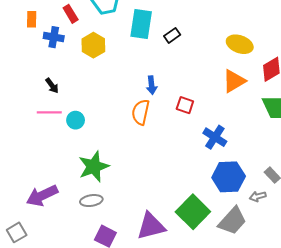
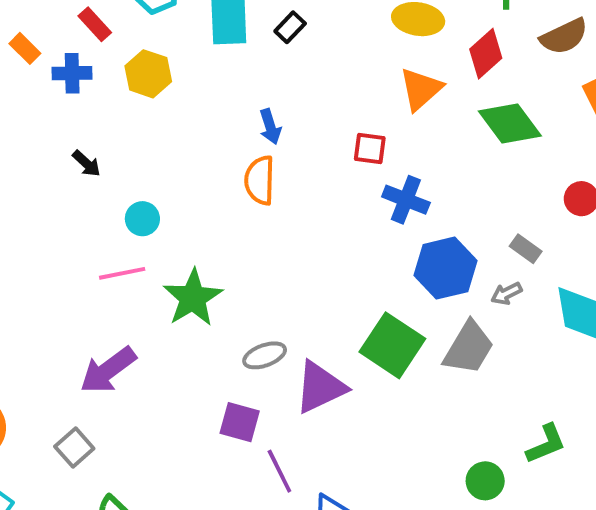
orange rectangle: (32, 19) -> (25, 48), turned -35
red square: (185, 105) -> (370, 148), moved
pink line: (49, 112) -> (122, 273), moved
gray ellipse: (91, 201) -> (265, 355), moved

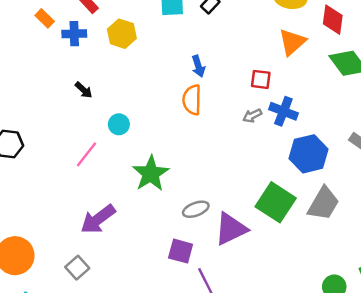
red diamond: (486, 54) -> (333, 20), turned -40
pink line: (122, 273) -> (87, 154), moved, turned -40
gray arrow: (506, 294) -> (252, 116), moved

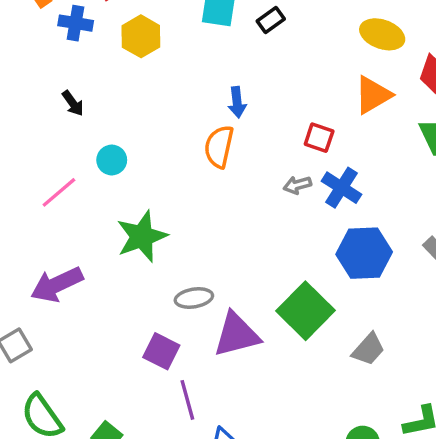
gray trapezoid: (323, 204) -> (368, 349), moved, size x0.7

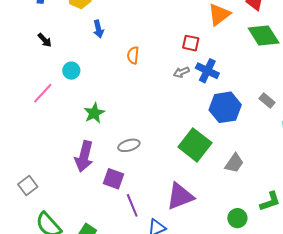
blue arrow: (237, 102) -> (98, 29), moved
orange semicircle: (219, 147) -> (133, 55), size x0.7
green star: (142, 236) -> (94, 113), size x0.7
purple arrow: (57, 285) -> (84, 156), moved, turned -44
purple triangle: (236, 335) -> (180, 196), moved

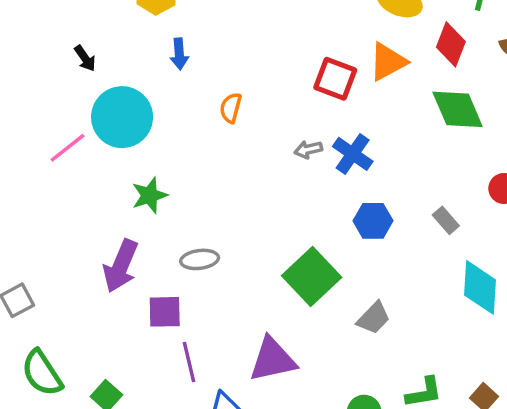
red square: (191, 43) -> (335, 79), moved, size x1.4
cyan circle: (71, 71) -> (122, 117), size x2.0
blue hexagon: (225, 107) -> (373, 221), size x0.7
purple square: (114, 179) -> (165, 312), turned -30

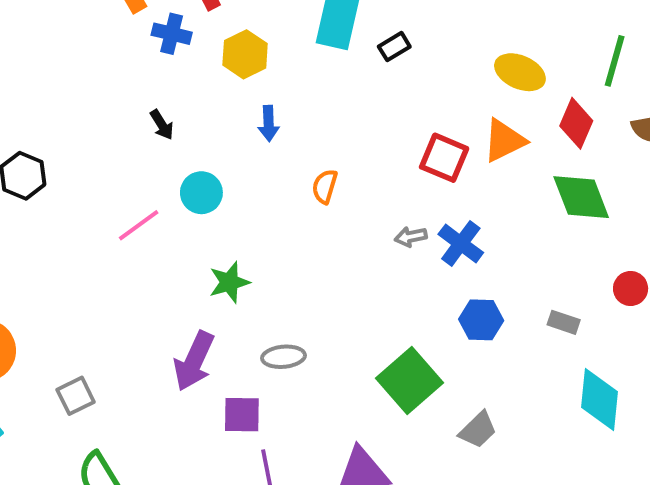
cyan circle: (122, 117) -> (201, 193), size x0.6
gray rectangle: (446, 220) -> (564, 322), turned -32

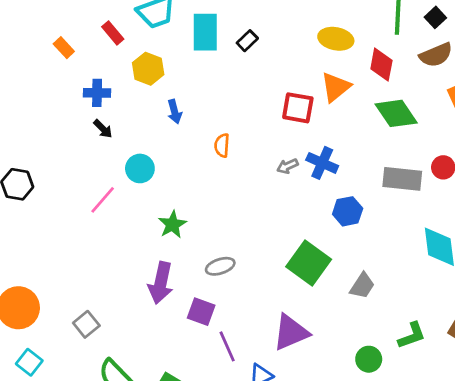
blue cross: (172, 34) -> (97, 93), moved
gray rectangle: (564, 322) -> (402, 179), moved, size x1.8
purple square: (242, 415) -> (201, 312), turned 32

